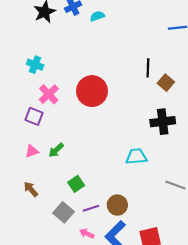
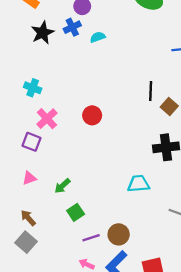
red circle: (92, 91) -> (92, 115), size x0.6
green arrow: (56, 150) -> (62, 186), moved
gray square: (64, 212) -> (26, 242), moved

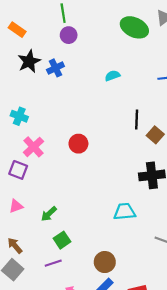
blue cross: (72, 27) -> (55, 68), moved
cyan semicircle: (98, 37) -> (112, 76), moved
purple line: (91, 238) -> (53, 263), moved

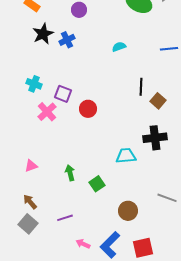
purple square: (18, 170) -> (63, 94), moved
cyan trapezoid: (125, 212) -> (126, 156), moved
green arrow: (49, 214) -> (70, 173), moved, turned 119
green square: (62, 240) -> (97, 184), moved
brown circle: (105, 262) -> (128, 211), moved

